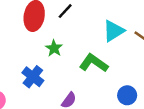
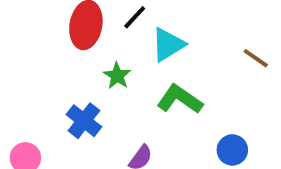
cyan triangle: (113, 31) -> (168, 45), moved

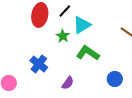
green star: (117, 76) -> (63, 36), moved

